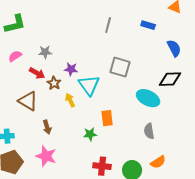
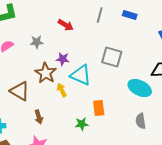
blue rectangle: (148, 25) -> (130, 15), moved
red arrow: (37, 73) -> (66, 25), moved
brown star: (54, 83) -> (46, 73), size x1.5
cyan triangle: (89, 85) -> (81, 75), turned -30

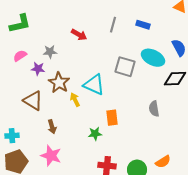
purple star: (63, 59) -> (38, 69), moved
cyan ellipse: (140, 88) -> (153, 58), moved
gray semicircle: (141, 121) -> (154, 109), moved

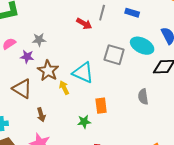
red arrow: (79, 35) -> (84, 24), moved

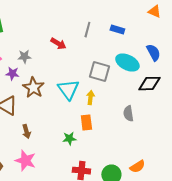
red arrow: (84, 24) -> (58, 44), moved
cyan triangle: (83, 73) -> (68, 90), turned 30
yellow arrow: (64, 88) -> (90, 98), moved, turned 32

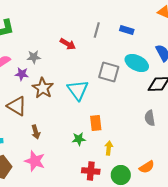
yellow arrow: (90, 98) -> (109, 148), moved
gray semicircle: (128, 114) -> (150, 118), moved

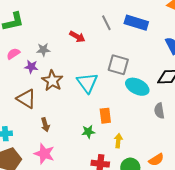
gray line: (97, 30) -> (106, 23), turned -42
blue rectangle: (127, 30) -> (136, 23), size x1.6
cyan ellipse: (137, 63) -> (137, 87), moved

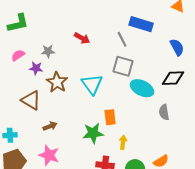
gray line: (106, 23) -> (122, 39), moved
brown arrow: (45, 125) -> (50, 126), turned -96
green star: (88, 132) -> (93, 133), size x1.5

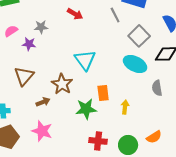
gray square: (123, 66) -> (139, 36), moved, turned 30
brown star: (57, 82) -> (62, 84), moved
brown triangle: (31, 100) -> (24, 76), turned 40
yellow arrow: (123, 142) -> (125, 107), moved

